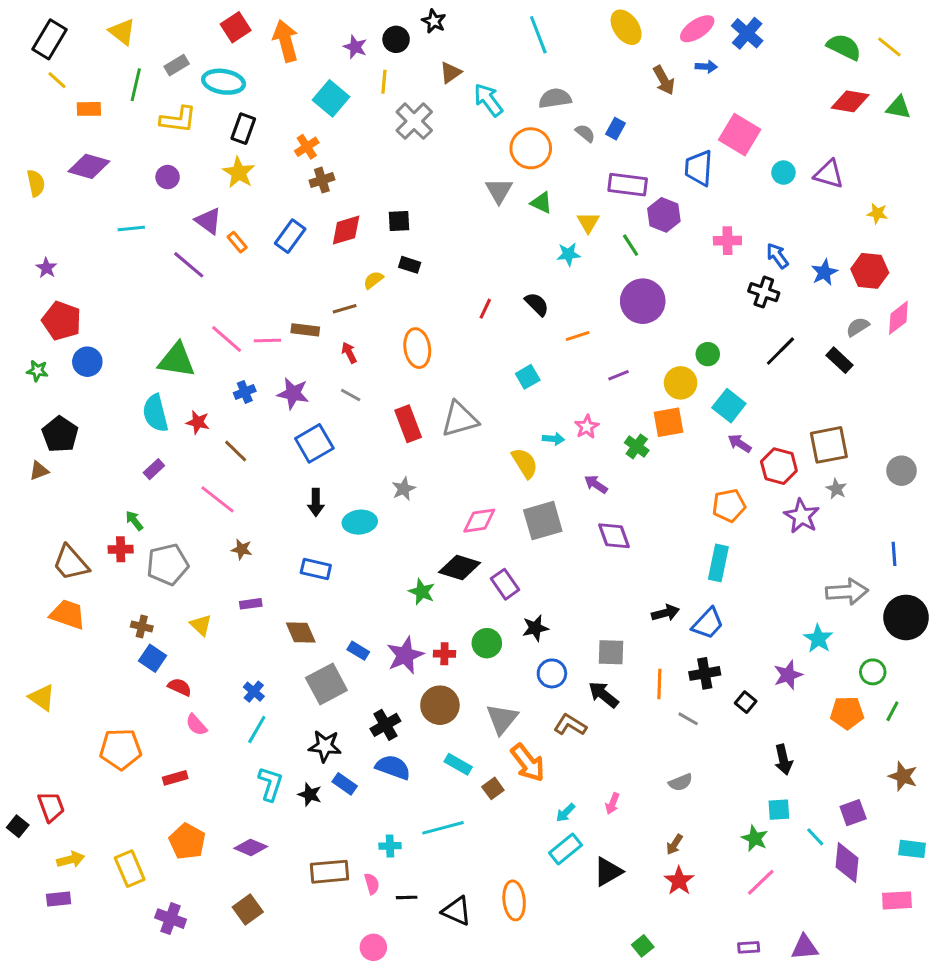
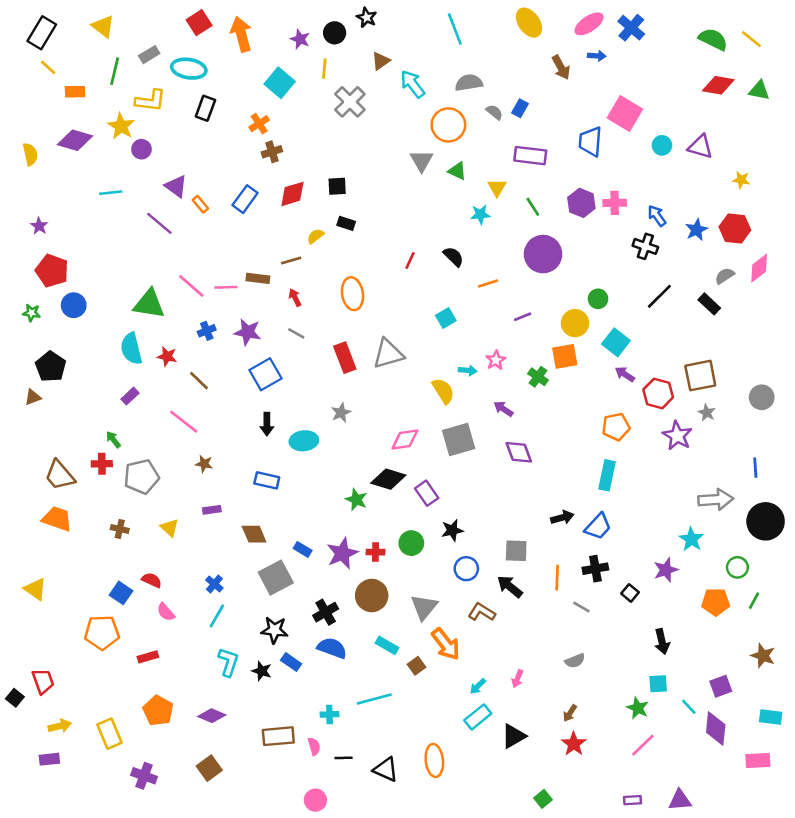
yellow star: (239, 173) -> (121, 126), moved
purple hexagon: (664, 215) -> (581, 203), moved
blue square: (152, 658) -> (121, 593), moved

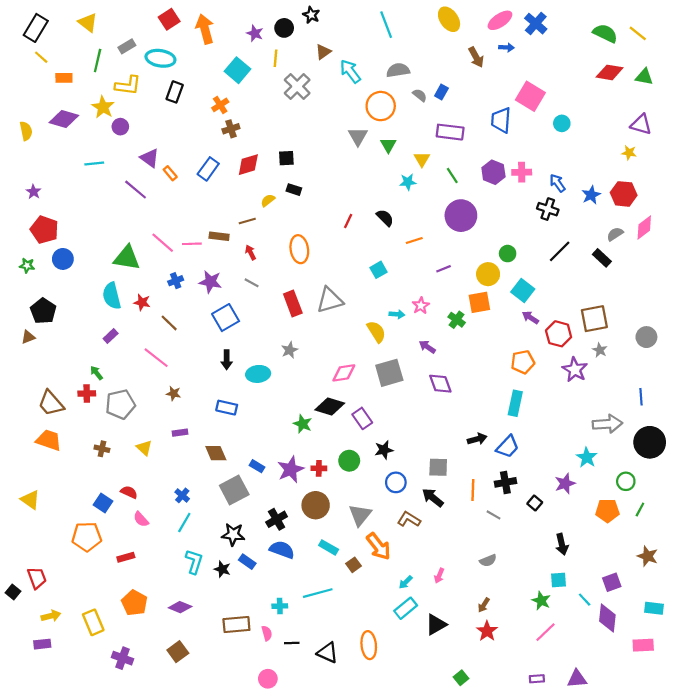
purple triangle: (700, 147) -> (641, 124), moved
green triangle: (457, 171) -> (388, 145), turned 35

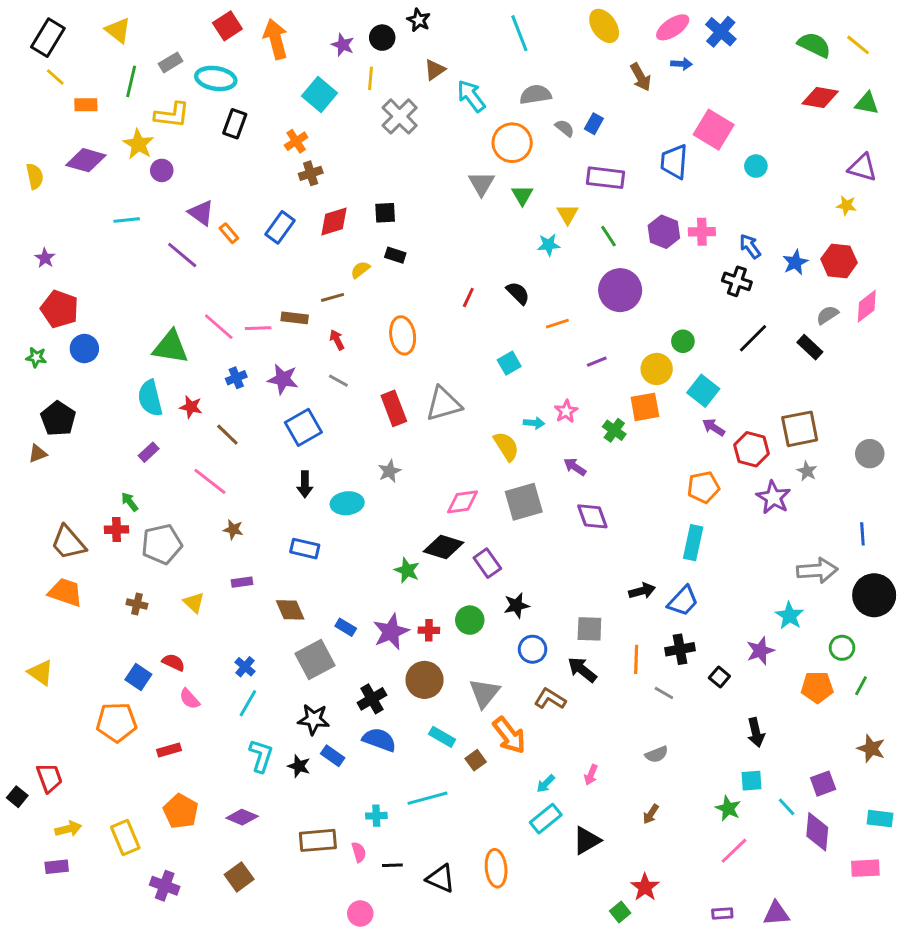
red star: (487, 631) -> (645, 887), moved

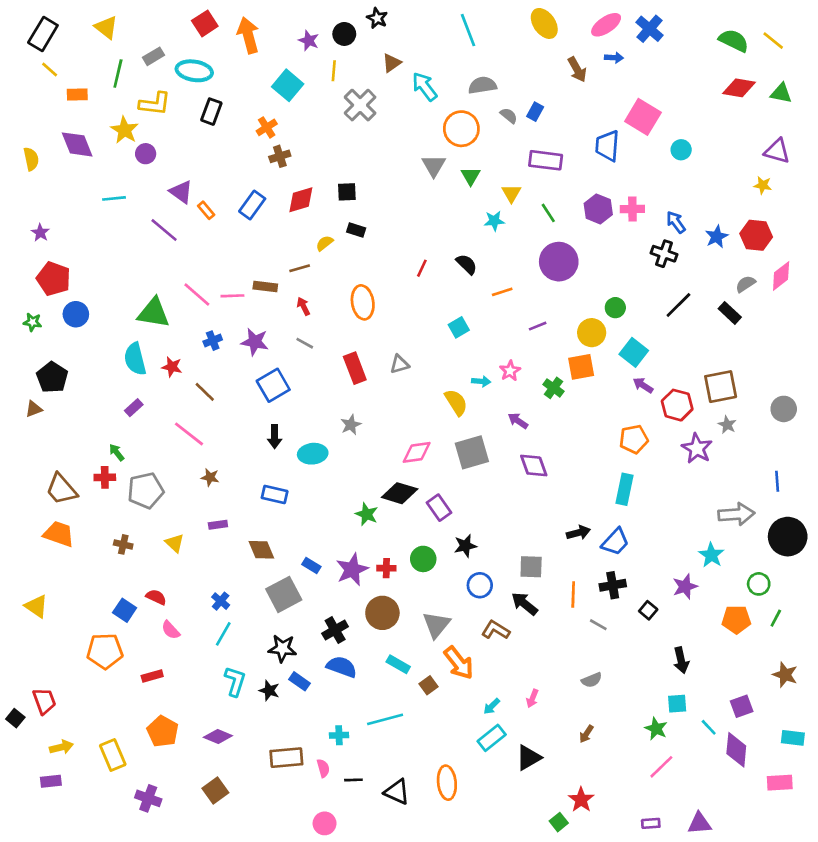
purple diamond: (86, 160) -> (77, 144), turned 52
gray triangle: (443, 404) -> (400, 364), size x0.6

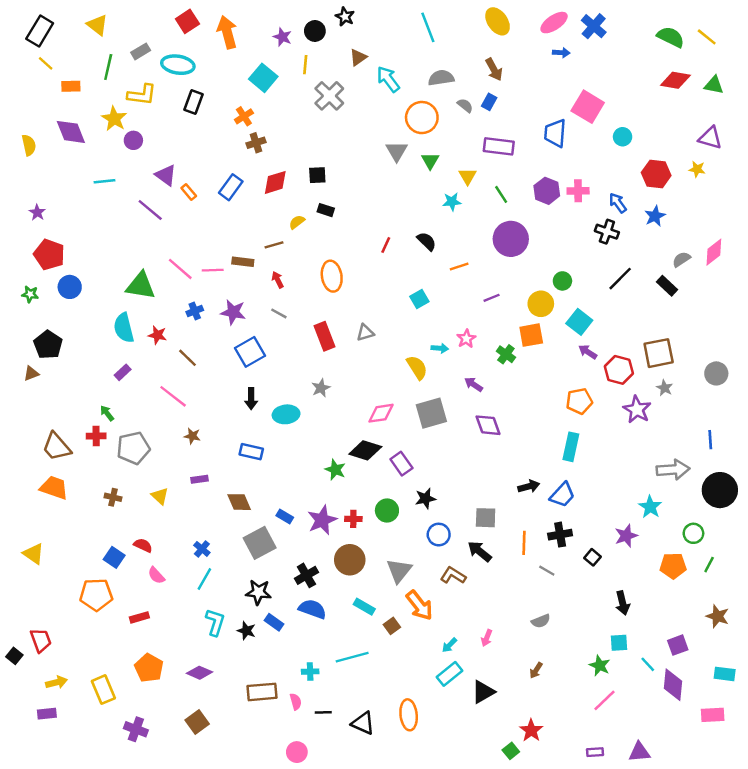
brown arrow: (577, 69) -> (494, 69), moved
red hexagon: (756, 235) -> (656, 174), moved

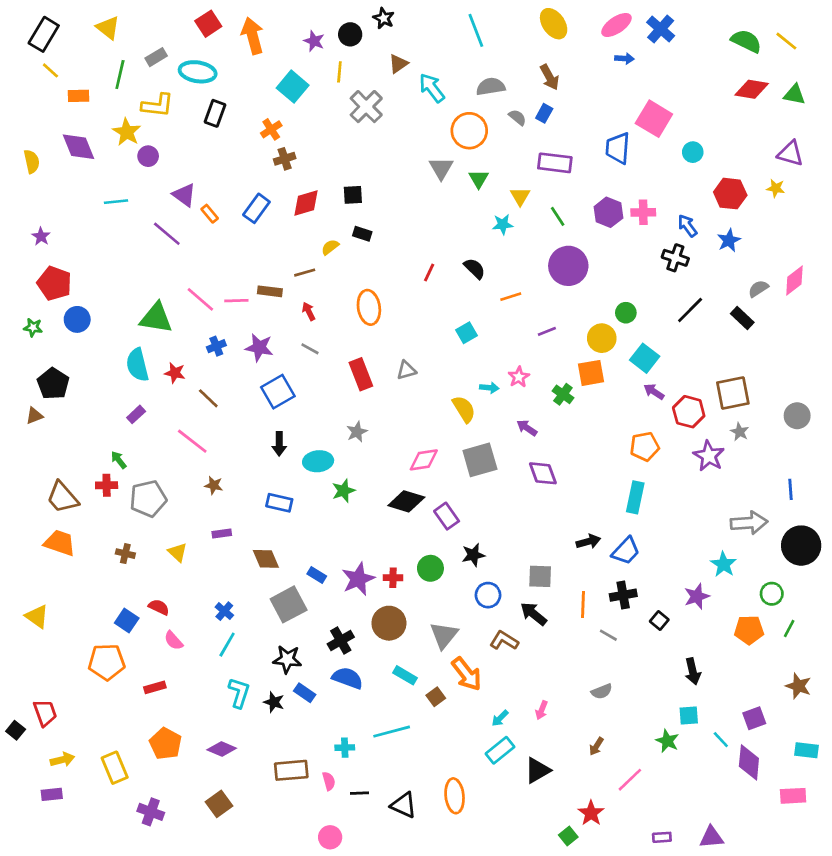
green star: (335, 470) -> (343, 491), moved, turned 30
pink line: (605, 700) -> (630, 780), moved

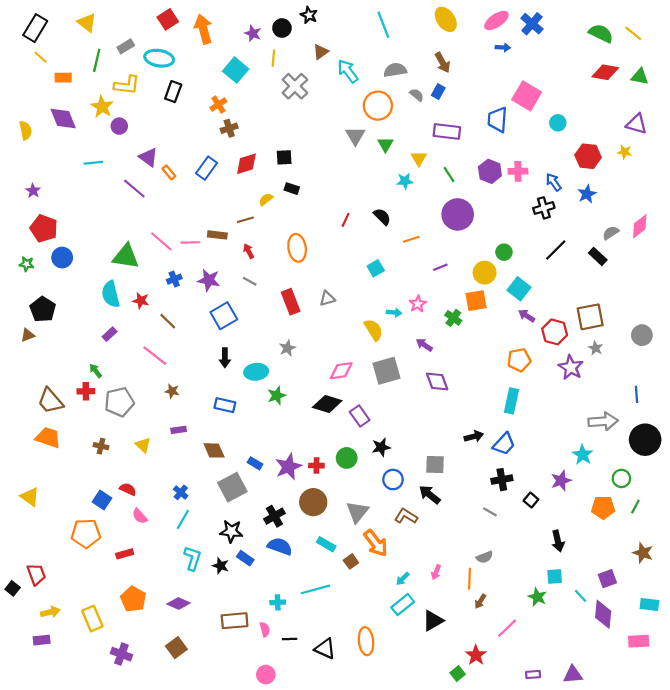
black cross: (675, 258) -> (544, 208), turned -36
orange line: (583, 604) -> (469, 579), moved

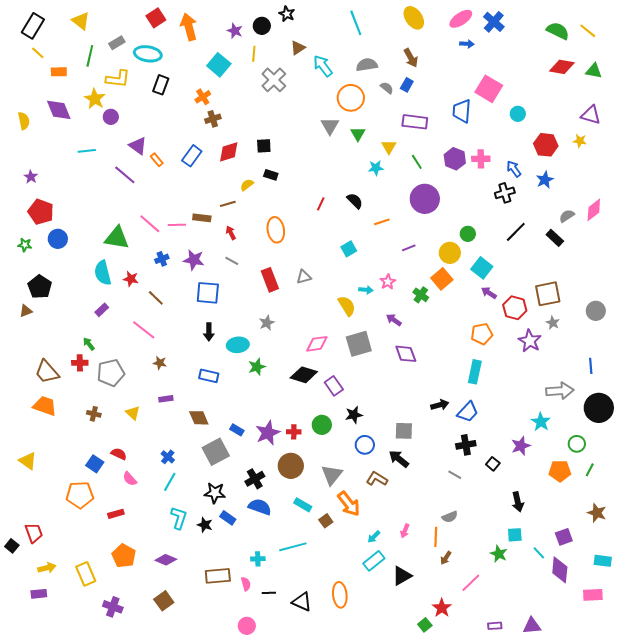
orange square: (476, 301) -> (442, 279), turned -30
blue square: (224, 316) -> (208, 293), turned 35

